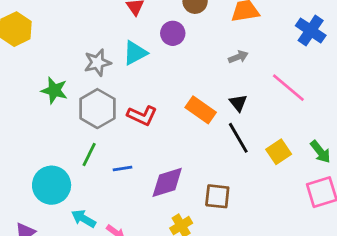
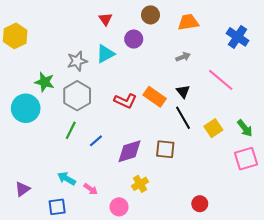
red L-shape: (142, 115) -> (125, 101), moved
blue line: (123, 168) -> (96, 141), turned -32
cyan circle: (52, 185) -> (26, 108), moved
brown square: (217, 196) -> (165, 149), moved

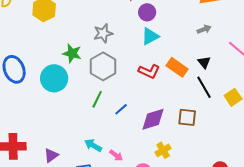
purple circle: (134, 39) -> (147, 12), moved
cyan triangle: (105, 54) -> (150, 36), moved

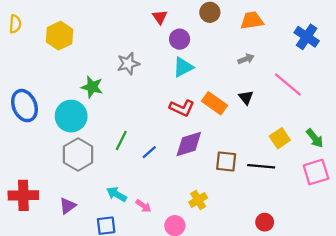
gray hexagon: (103, 66) -> (78, 155), moved
black line: (204, 87) -> (261, 166), moved, turned -55
purple diamond: (153, 119) -> (189, 144), moved

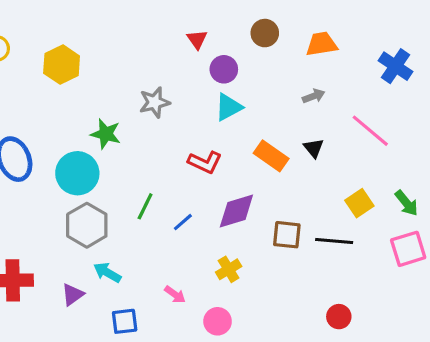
red L-shape: (182, 108) -> (205, 162), moved
cyan arrow: (117, 194) -> (107, 272), moved
yellow cross: (198, 200) -> (229, 269), moved

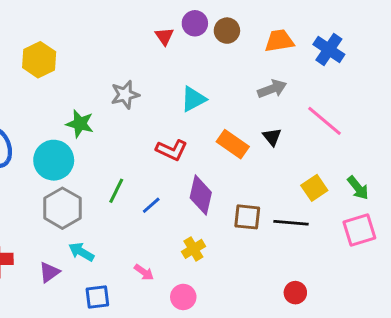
blue cross: (396, 66) -> (329, 49), moved
purple circle: (224, 69) -> (195, 23), moved
gray arrow: (314, 96) -> (272, 89), size x1.4
purple diamond: (236, 211) -> (201, 195), turned -60

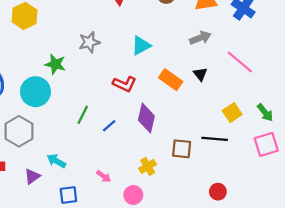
gray hexagon: (62, 208) -> (19, 131), moved
brown square: (247, 217) -> (182, 149), moved
yellow cross: (193, 249) -> (148, 166), moved

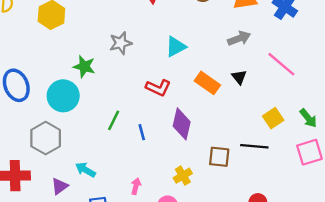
blue line: (109, 126) -> (142, 132), turned -64
pink arrow: (104, 176) -> (136, 186), turned -112

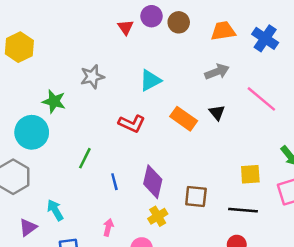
yellow square: (273, 118) -> (250, 174), moved, turned 30
purple diamond: (182, 124) -> (153, 182), moved
blue line: (142, 132) -> (114, 182), moved
black line: (254, 146) -> (243, 210), moved
cyan arrow: (85, 170) -> (55, 210), turned 30

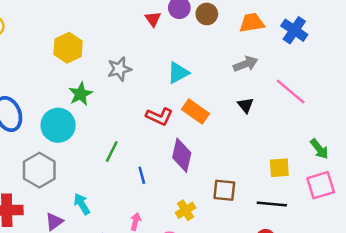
yellow hexagon: (19, 47) -> (68, 48), moved
green star: (54, 101) -> (81, 94), turned 30
orange rectangle: (184, 119) -> (196, 111), moved
purple diamond: (153, 182) -> (182, 155), moved

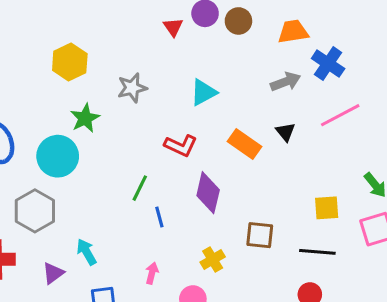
blue cross: (294, 30) -> (328, 64), moved
pink line: (291, 91) -> (340, 115), turned -68
orange rectangle: (196, 111) -> (245, 144), moved
green line: (112, 151) -> (140, 188), moved

